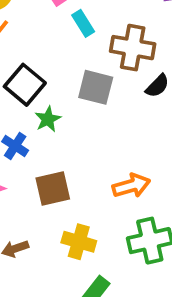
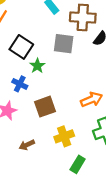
yellow cross: (79, 242) -> (64, 136), turned -30

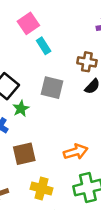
brown cross: (83, 17) -> (87, 62), moved, size x0.7
yellow cross: (64, 136) -> (41, 189), turned 30

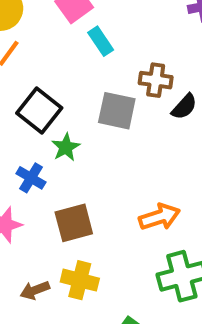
brown cross: (87, 62) -> (156, 80), moved
yellow cross: (41, 189) -> (80, 280), moved

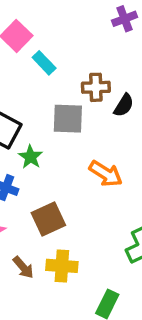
orange arrow: (160, 217) -> (106, 174), moved, turned 60
brown arrow: (35, 290) -> (23, 267), moved, turned -100

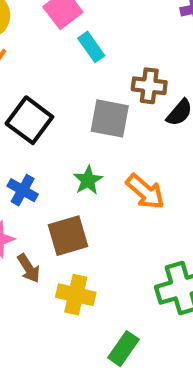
green star: (30, 157) -> (88, 180), moved
brown arrow: (23, 267) -> (29, 268), moved

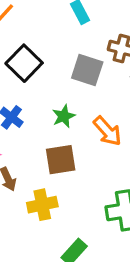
brown square: (68, 236) -> (61, 160), moved
yellow cross: (76, 295) -> (42, 205), turned -32

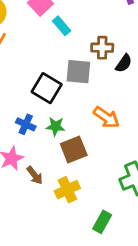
black square: (24, 63) -> (47, 88), moved
green star: (64, 116) -> (55, 126), moved, turned -30

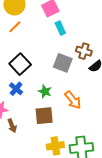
black square: (47, 88) -> (20, 64), moved
green star: (55, 126) -> (45, 91), moved
yellow cross: (67, 190) -> (55, 146), moved

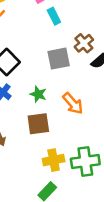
brown cross: (84, 51) -> (84, 43), turned 35
gray square: (63, 63) -> (59, 59), turned -30

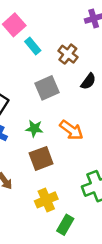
brown cross: (84, 43) -> (68, 54), moved
yellow cross: (54, 160) -> (46, 200), moved

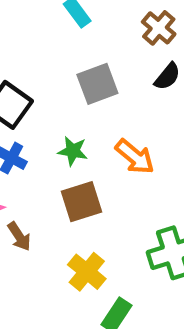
brown cross: (68, 54) -> (159, 28), moved
yellow cross: (46, 200) -> (87, 272), turned -30

